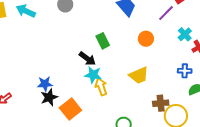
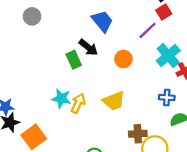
cyan cross: (185, 34) -> (168, 56), size x1.5
black arrow: (87, 59) -> (88, 47), moved
yellow arrow: (101, 87) -> (78, 103), moved, turned 42

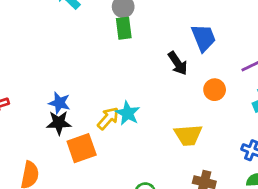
green rectangle: (74, 60) -> (124, 28), moved
yellow arrow: (78, 103) -> (108, 118), moved

